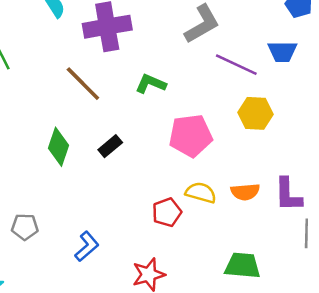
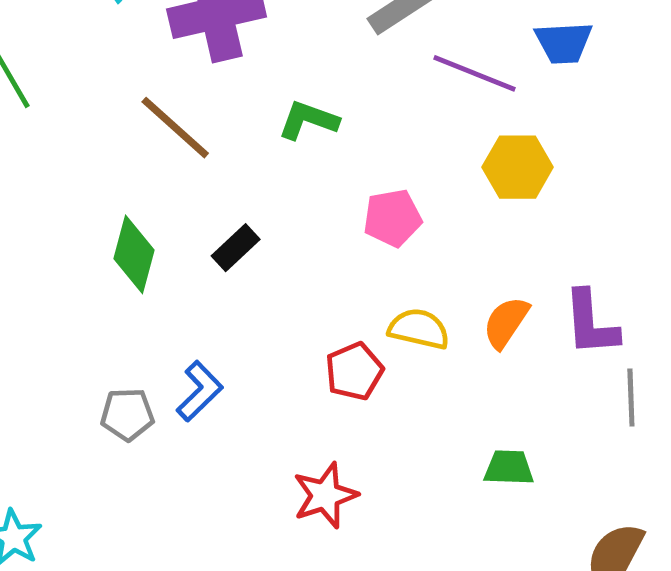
pink pentagon: (191, 136) -> (393, 218), size x0.7
orange semicircle: (245, 192) -> (506, 322), turned 132
gray pentagon: (25, 227) -> (127, 414), moved
blue L-shape: (87, 246) -> (200, 391), moved
green trapezoid: (242, 266) -> (509, 468), size x0.7

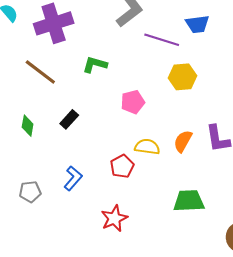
green diamond: (134, 254) -> (28, 126), size x0.7
blue L-shape: (200, 391) -> (73, 178), moved
green trapezoid: (509, 468) -> (189, 201), size x1.5

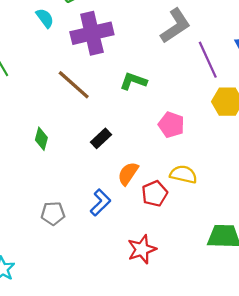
purple line: (162, 40) -> (208, 60), turned 44
pink pentagon: (133, 102) -> (171, 125), turned 30
green diamond: (28, 126) -> (41, 139), moved
orange semicircle: (183, 141) -> (128, 174), moved

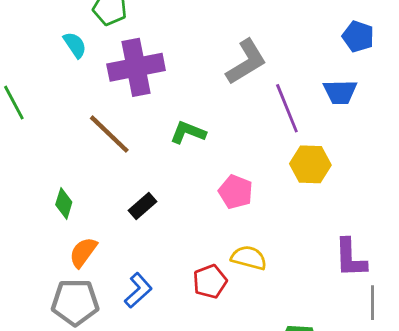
orange semicircle: (128, 174) -> (83, 252), moved
gray pentagon: (53, 213) -> (75, 302), size x1.5

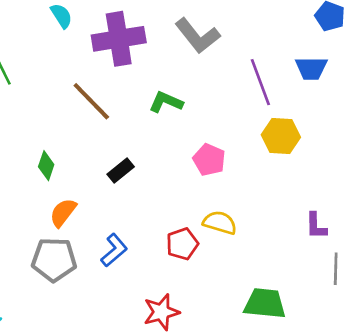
gray L-shape: (246, 62) -> (197, 36), moved, turned 81
purple L-shape: (350, 258) -> (316, 226), size x0.7

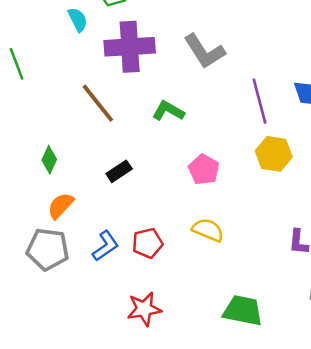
red pentagon: (182, 244) -> (147, 243), moved

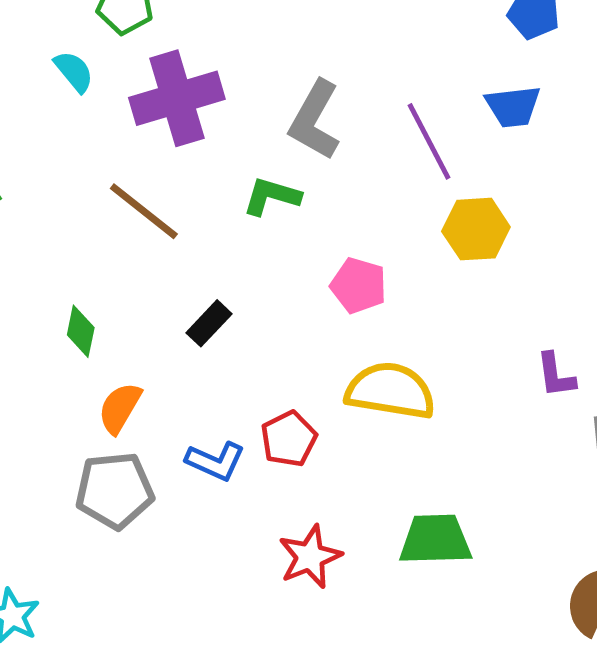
gray L-shape: (204, 51) -> (315, 120), moved, turned 75
yellow semicircle: (208, 230) -> (390, 391), size x1.5
blue L-shape: (105, 246) -> (215, 461), turned 72
green trapezoid: (243, 311) -> (435, 540), moved

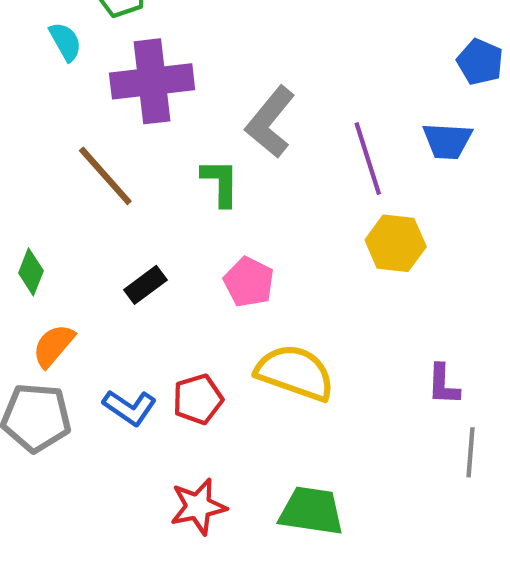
green L-shape: (272, 196) -> (220, 183), turned 64
pink pentagon: (359, 285) -> (249, 282), moved

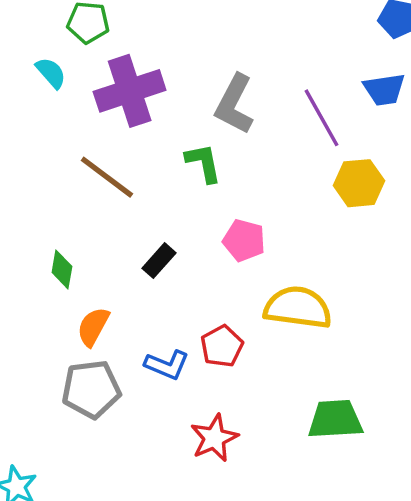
red star: (198, 507) -> (214, 438), moved

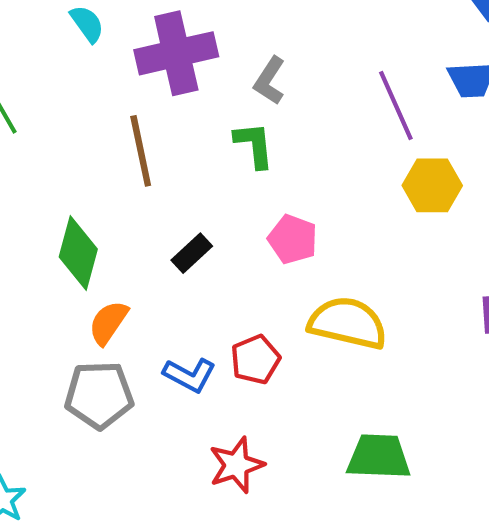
gray L-shape: (234, 104) -> (270, 81), moved, size x0.7
brown line: (107, 177) -> (141, 151), turned 36
green diamond: (62, 269) -> (78, 253), size x1.6

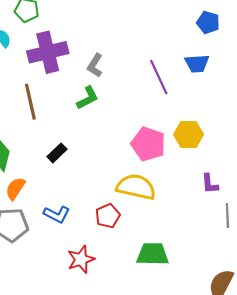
green L-shape: (254, 145) -> (88, 98), turned 70
yellow hexagon: (432, 185) -> (189, 134), moved
pink pentagon: (293, 239) -> (148, 144), moved, size x1.4
red pentagon: (255, 360) -> (108, 216), moved

